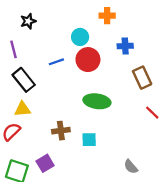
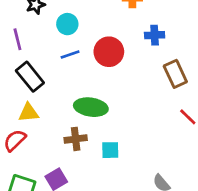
cyan circle: (80, 37) -> (67, 24), moved
green ellipse: (97, 101) -> (91, 107), moved

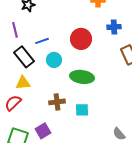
cyan circle: (67, 24) -> (54, 60), moved
blue line: (70, 55) -> (42, 41), moved
green ellipse: (91, 107) -> (82, 77), moved

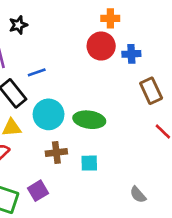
red circle: (81, 39) -> (101, 46), moved
cyan circle: (54, 60) -> (49, 114), moved, size x1.5

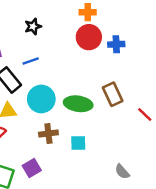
orange cross: (110, 18) -> (88, 12), moved
black star: (18, 25) -> (33, 26), moved
brown rectangle: (151, 91) -> (113, 94), moved

